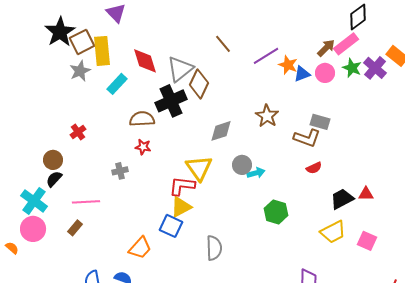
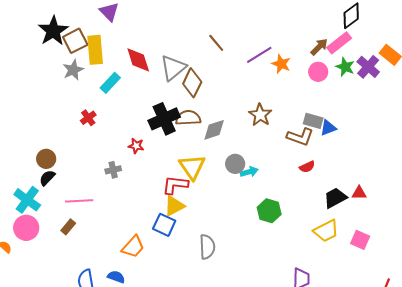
blue triangle: (302, 74) -> (328, 128), moved
black cross: (171, 101) -> (164, 119), moved
brown semicircle: (142, 119) -> (188, 118), moved
red cross: (78, 132) -> (88, 118), moved

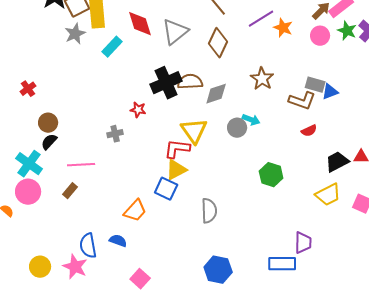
brown diamond: (192, 83) -> (218, 43), moved
red cross: (88, 118) -> (28, 89), moved
cyan arrow: (249, 172) -> (251, 120), moved, turned 36

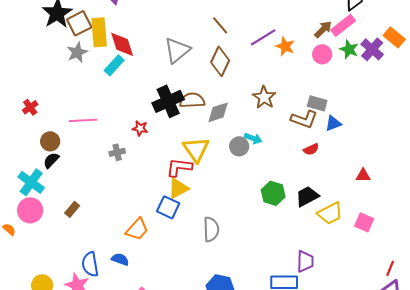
red diamond: (140, 24) -> (122, 44), moved
blue triangle: (330, 92) -> (333, 123), moved
black trapezoid: (337, 162) -> (307, 196), moved
pink line: (81, 165) -> (83, 120), moved

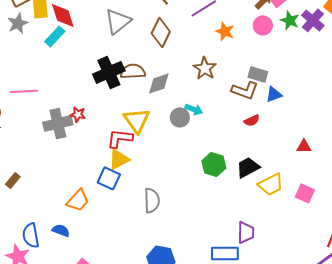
orange star: (285, 46) -> (225, 31), moved
red star: (140, 128) -> (78, 114), moved
gray cross: (117, 152) -> (58, 123), size x1.8

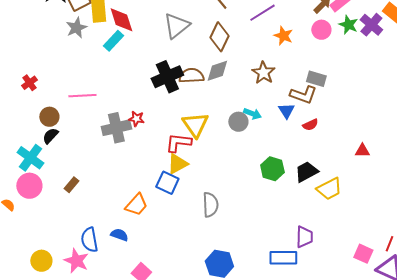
gray diamond: (159, 83) -> (217, 71), moved
blue triangle: (274, 94) -> (286, 111), moved, turned -42
pink square: (305, 193) -> (363, 254), moved

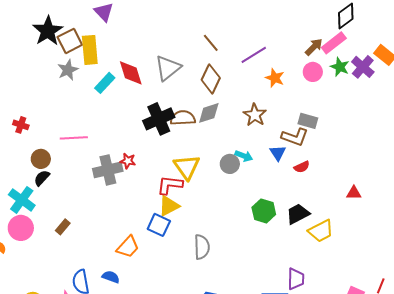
red diamond: (121, 20) -> (131, 73), moved
red cross: (29, 83) -> (21, 125), turned -35

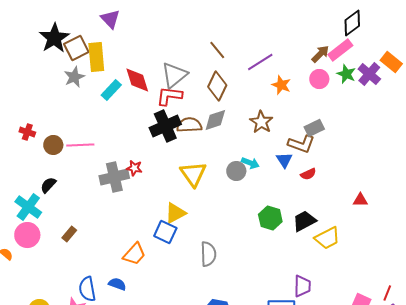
gray rectangle: (308, 121) -> (314, 128), turned -42
brown circle: (41, 159) -> (53, 145), moved
red L-shape: (170, 185) -> (169, 96), moved

